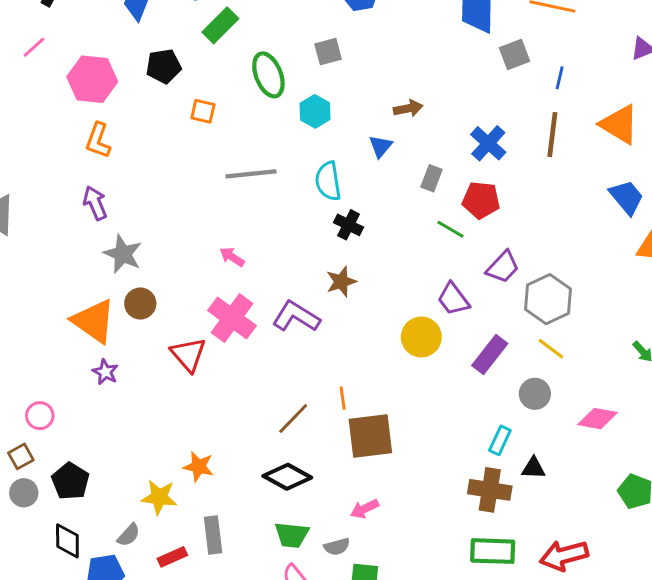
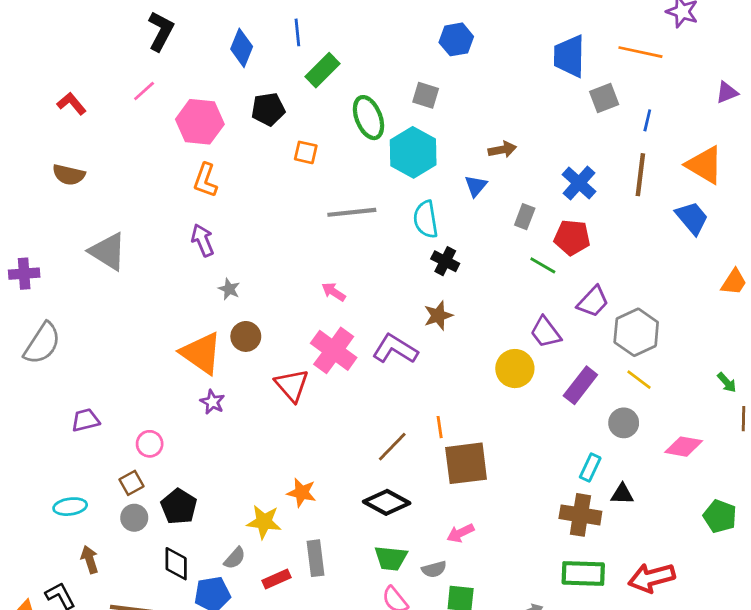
gray square: (328, 52) -> (426, 95), turned 32
cyan hexagon: (315, 111) -> (413, 152), size x1.6
blue trapezoid: (627, 197) -> (692, 218), moved
gray star: (123, 254) -> (229, 289), size x0.6

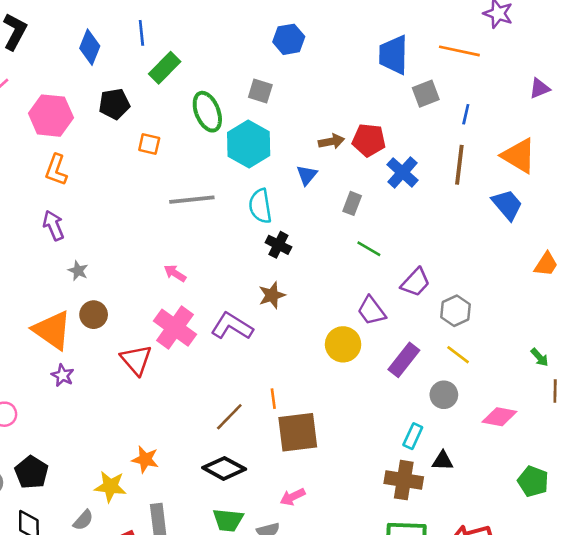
red pentagon: (572, 237) -> (369, 140), moved
gray hexagon: (636, 332) -> (455, 311), size x0.7

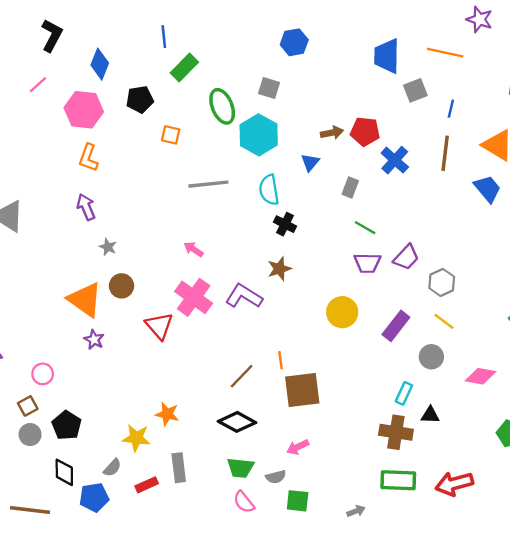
blue diamond: (90, 47) -> (100, 64), moved
purple trapezoid: (371, 311) -> (367, 263), moved, turned -52

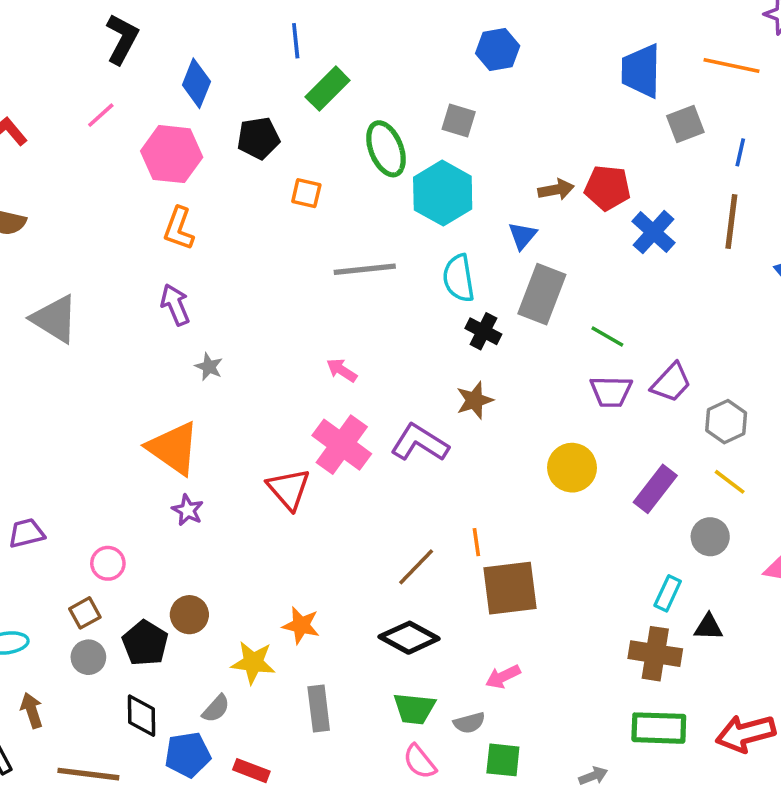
gray rectangle: (350, 188) -> (542, 294), moved, size x1.8
brown circle: (122, 286) -> (189, 615), moved
red rectangle: (147, 485) -> (251, 771), moved, turned 45

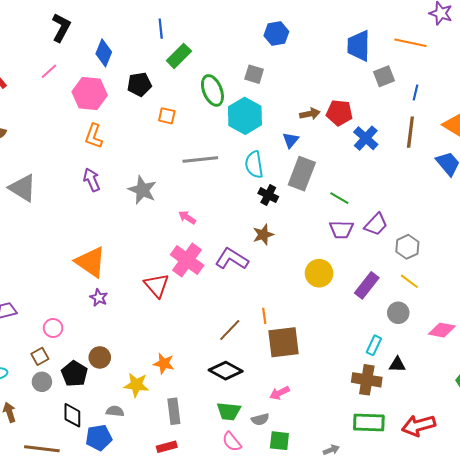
gray star: (209, 367) -> (142, 190), moved, size x1.8
gray semicircle: (216, 709) -> (115, 411), turned -126
red rectangle: (251, 771) -> (167, 447), moved, turned -36

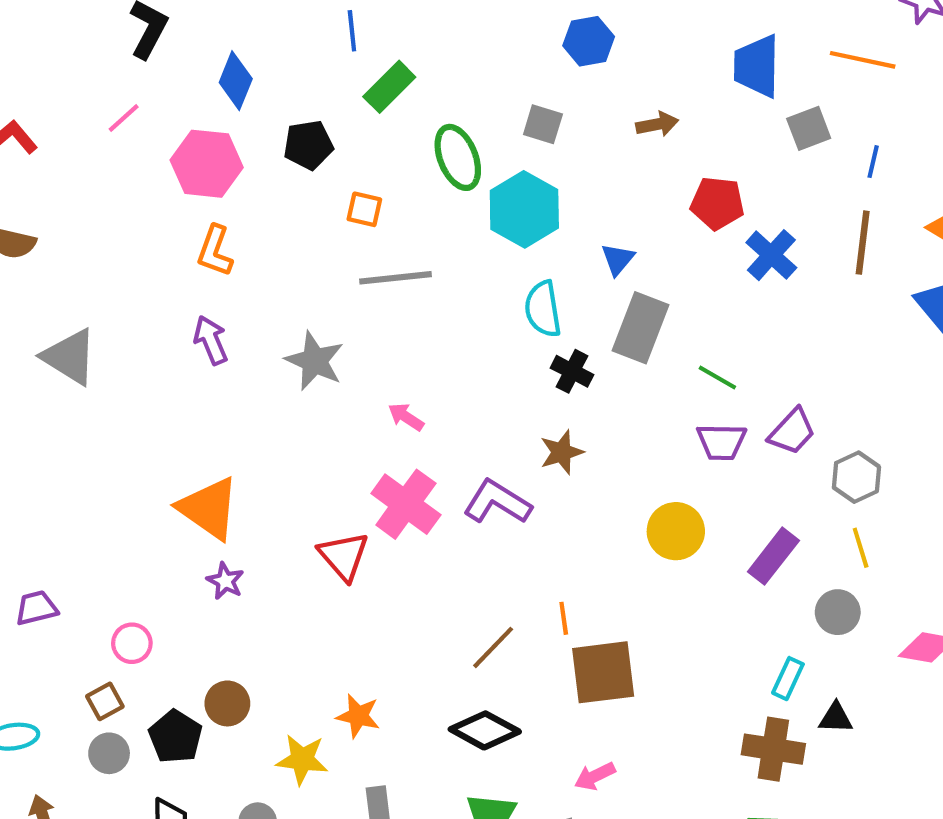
brown arrow: (310, 114) -> (657, 124), moved
gray line: (200, 159) -> (396, 278), moved
yellow line: (409, 281) -> (861, 548), turned 36

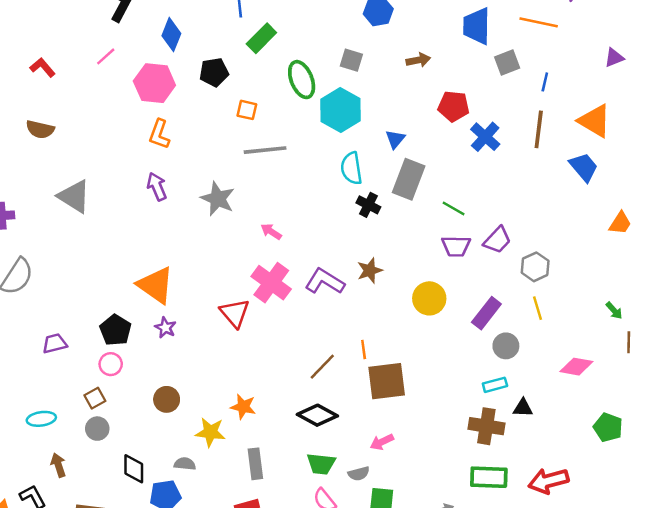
brown star: (562, 452) -> (370, 270), moved
gray circle: (838, 612) -> (506, 346), moved
cyan rectangle: (788, 679) -> (495, 385), turned 50
black pentagon: (175, 737) -> (116, 330), moved

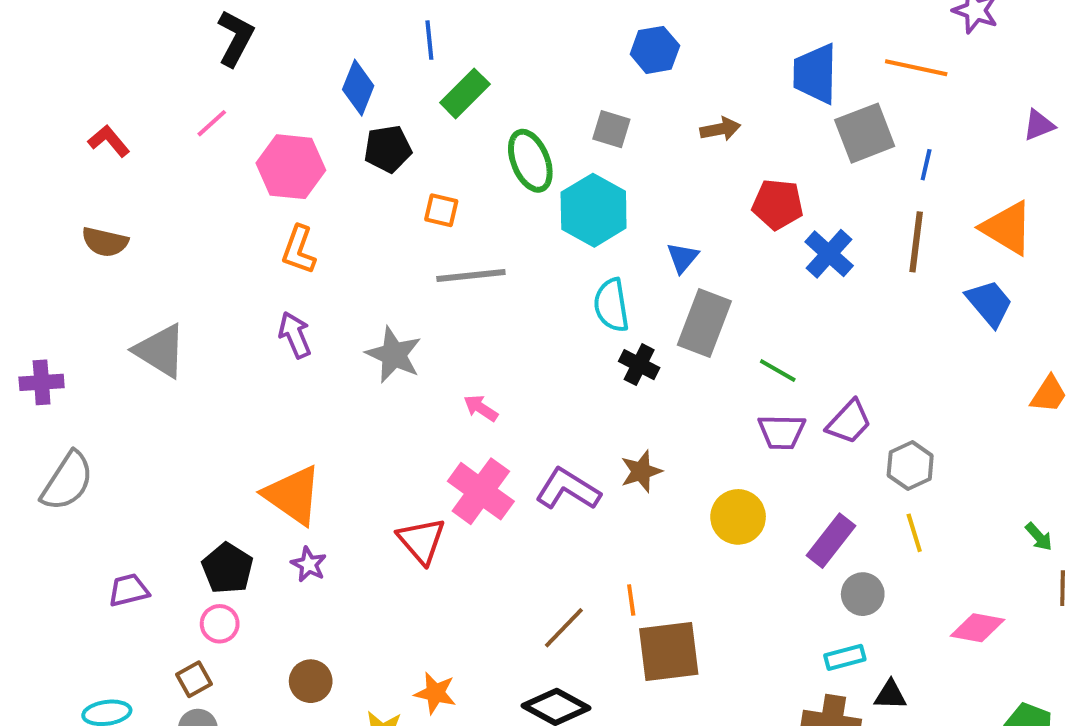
blue diamond: (171, 35) -> (358, 88), moved
gray square: (507, 63) -> (865, 133), size x1.4

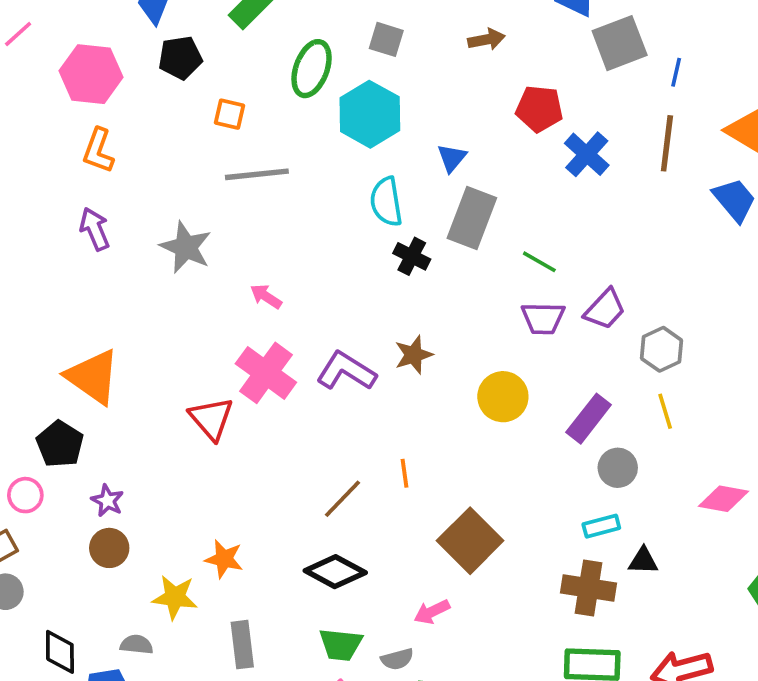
green ellipse: (530, 161) -> (312, 69), turned 42
purple star: (309, 564) -> (107, 501), moved
black pentagon: (228, 568) -> (60, 444), moved
brown square: (669, 651) -> (470, 541), moved, turned -38

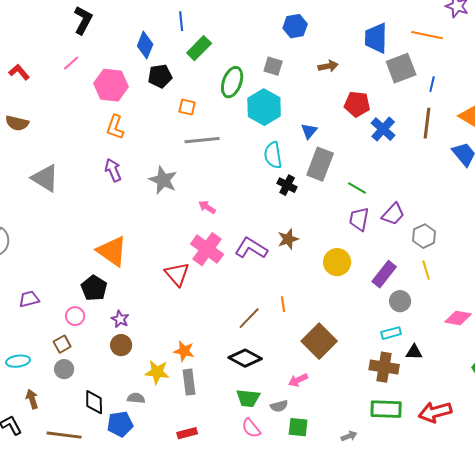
purple trapezoid: (543, 318) -> (359, 219), turned 100
gray rectangle: (242, 645) -> (189, 382), moved

